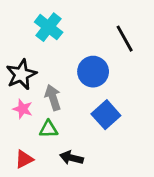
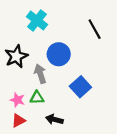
blue circle: (93, 72) -> (59, 54), moved
pink star: (23, 109) -> (17, 100), moved

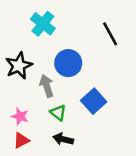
green triangle: (37, 98) -> (58, 113), moved, turned 40

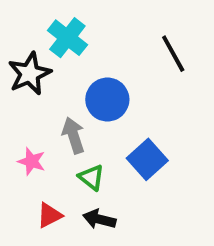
black star: (19, 66) -> (30, 74), moved
pink star: (20, 116) -> (32, 161), moved
red triangle: (21, 140) -> (49, 215), moved

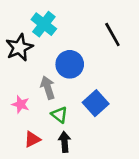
black arrow: (99, 219) -> (65, 142), turned 72

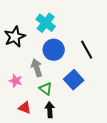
cyan cross: (44, 24) -> (46, 23), moved
black line: (112, 35) -> (87, 50), moved
red triangle: (32, 139) -> (25, 108), turned 48

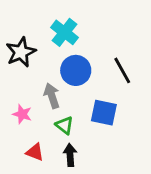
blue square: (74, 80) -> (104, 113), turned -36

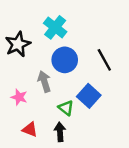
blue square: (104, 113) -> (89, 96), turned 30
green triangle: (64, 125) -> (66, 108), moved

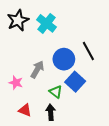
black star: (18, 44) -> (18, 20), moved
blue circle: (65, 60) -> (64, 59), moved
gray arrow: (44, 81) -> (37, 69), turned 48

